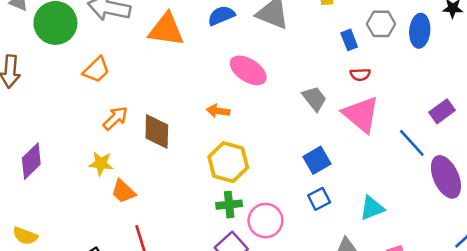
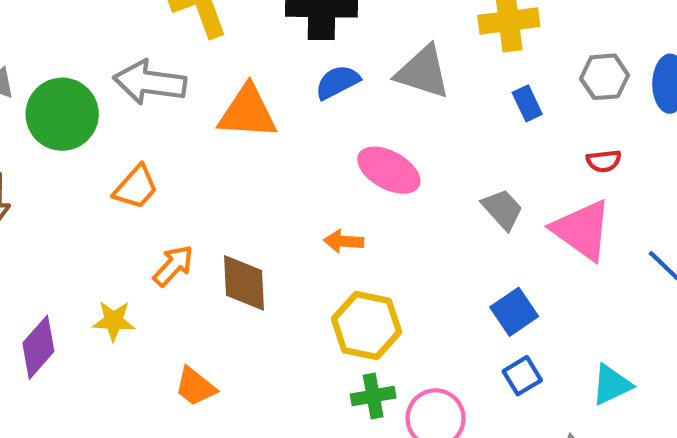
blue rectangle: (349, 40) -> (527, 103), moved
red semicircle: (360, 74) -> (604, 161), moved
yellow star: (101, 164) -> (114, 321), moved

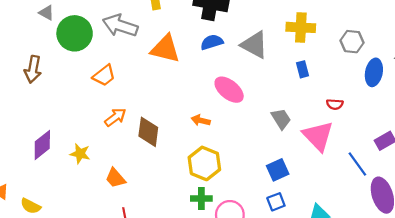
gray hexagon: (605, 77) -> (352, 42), moved
yellow star: (114, 321) -> (80, 154), moved

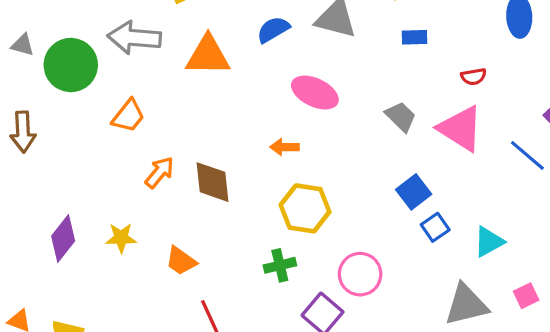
blue rectangle: (302, 69) -> (414, 37), turned -63
green cross: (201, 198) -> (280, 265), moved
blue square: (276, 202) -> (435, 227), moved

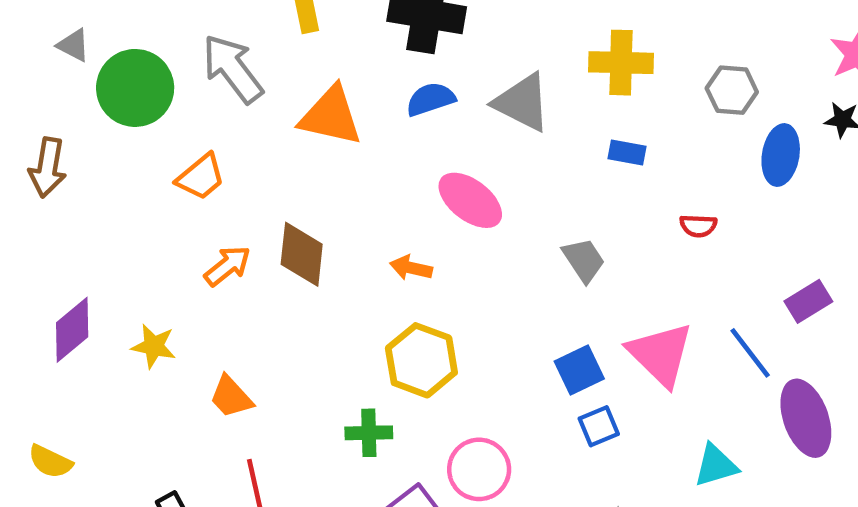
gray arrow: (134, 38) -> (233, 69), turned 36
pink triangle: (460, 128) -> (661, 354), moved
brown diamond: (212, 182) -> (302, 254), moved
cyan triangle: (489, 242) -> (716, 466), moved

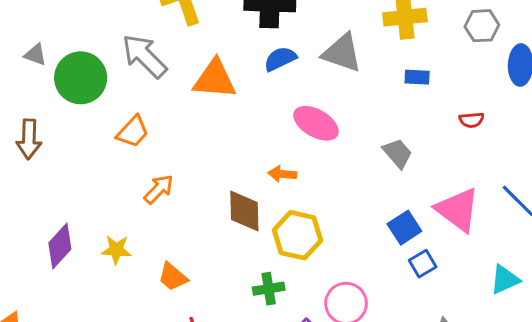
brown diamond: (302, 254) -> (244, 211), moved

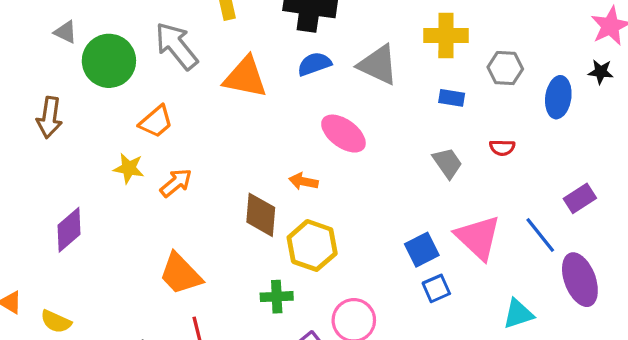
gray hexagon: (482, 26) -> (505, 68), moved
gray trapezoid: (398, 153) -> (447, 163), moved
yellow star: (116, 250) -> (129, 168), moved
orange trapezoid: (173, 277) -> (180, 274), size x1.4

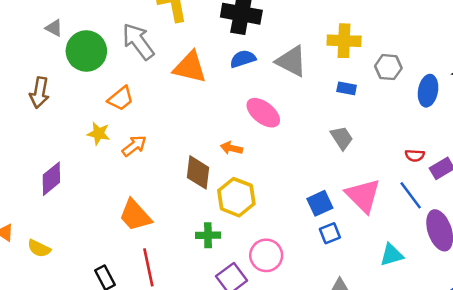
red semicircle: (502, 148) -> (415, 155), moved

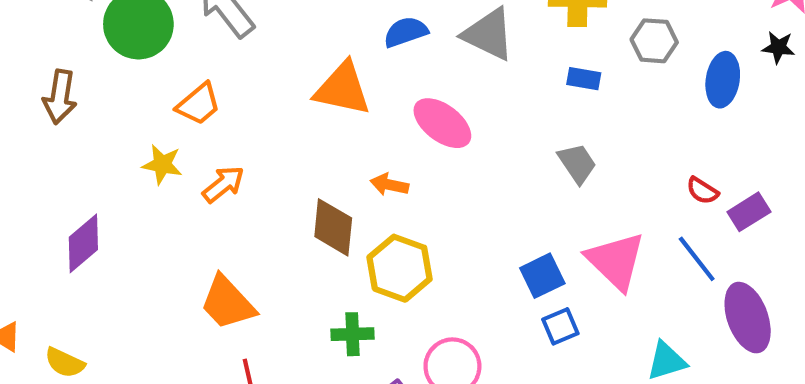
orange triangle: (190, 67) -> (343, 89), moved
red semicircle: (415, 155) -> (702, 191), turned 30

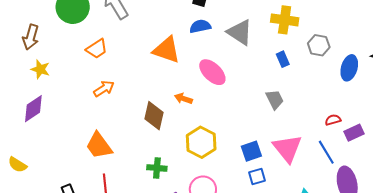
blue rectangle: (584, 79) -> (283, 59), turned 49
yellow star: (162, 164) -> (40, 69), moved
red semicircle: (702, 191) -> (333, 120), turned 126
yellow hexagon: (400, 268) -> (201, 142), moved

